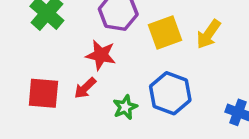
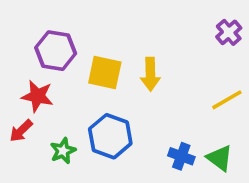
yellow square: (165, 32) -> (105, 72), turned 32
yellow arrow: (208, 34) -> (150, 74), turned -36

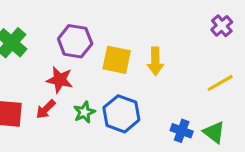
green star: (63, 151) -> (84, 112), moved

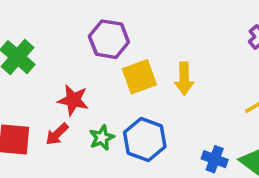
purple hexagon: (75, 41) -> (109, 39), moved
yellow square: (117, 60) -> (139, 77), turned -32

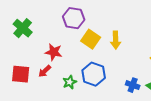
yellow square: (139, 77) -> (91, 39), turned -36
green star: (102, 138) -> (70, 82), moved

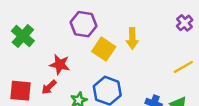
yellow arrow: (116, 40) -> (132, 38), moved

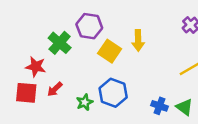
green cross: (23, 36) -> (60, 43), moved
red star: (60, 65) -> (36, 67), moved

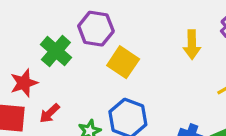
yellow arrow: (138, 40) -> (192, 45), moved
red star: (36, 67) -> (24, 83), turned -30

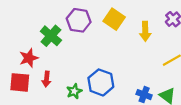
yellow square: (123, 62) -> (114, 19), moved
red arrow: (50, 113) -> (46, 79), turned -40

